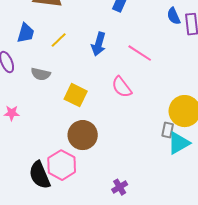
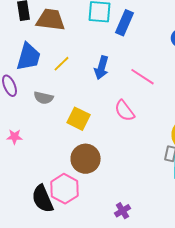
blue trapezoid: (26, 33) -> (28, 57), size x1.4

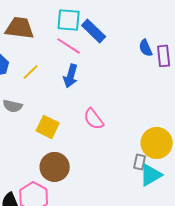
blue rectangle: (124, 23) -> (94, 31), turned -70
pink line: (142, 77) -> (69, 46), moved

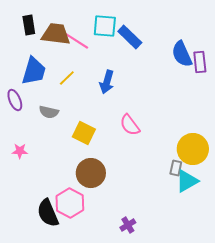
pink line: (69, 46) -> (77, 41), moved
blue semicircle: (146, 48) -> (182, 54), size x1.5

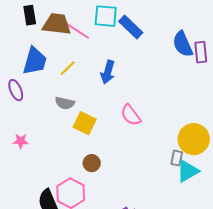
gray semicircle: (49, 112) -> (65, 103), moved
brown circle: (91, 173) -> (92, 163), size x0.6

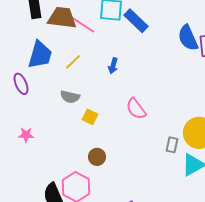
blue arrow: (108, 72) -> (113, 66), size x0.7
yellow square: (85, 123) -> (90, 117), size x0.7
gray rectangle: (177, 158) -> (172, 145), moved

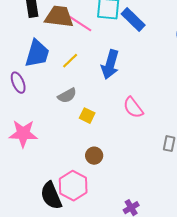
blue arrow: (113, 66) -> (110, 65), size x1.8
gray semicircle: (70, 97) -> (67, 96), turned -42
pink star: (26, 135) -> (23, 134), size x1.8

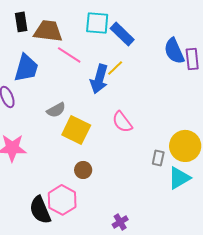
pink line: (80, 24) -> (69, 55), moved
yellow line: (70, 61) -> (115, 68), moved
yellow square: (87, 116) -> (76, 130), size x1.8

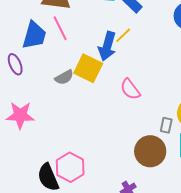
pink line: (69, 55) -> (60, 28), moved, turned 30
yellow square: (76, 130) -> (88, 68), moved
brown circle: (83, 170) -> (150, 151), moved, size x1.8

